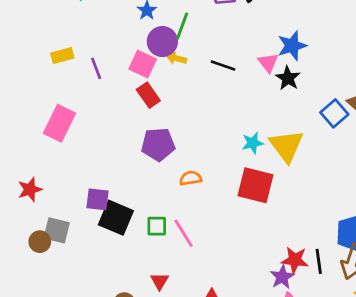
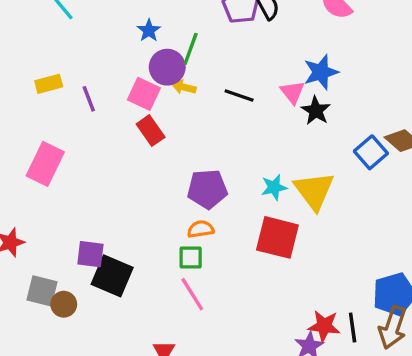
purple pentagon: (158, 144) -> (207, 189), moved
green square: (157, 226) -> (191, 257), moved
brown circle: (40, 242) -> (64, 304), moved

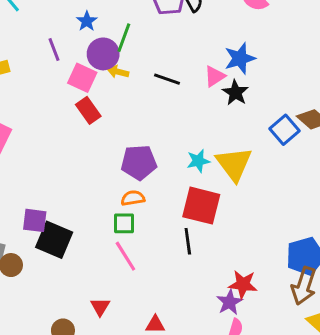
pink triangle: (292, 92) -> (215, 76), turned 35
purple line: (89, 99) -> (54, 49), moved
black line: (353, 328) -> (188, 241), moved

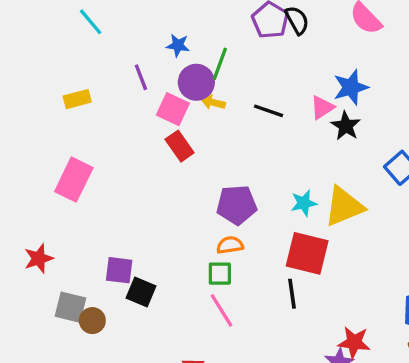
blue star: (87, 21) -> (178, 45), turned -30
yellow triangle: (234, 164) -> (344, 206), turned 45
black square: (54, 240) -> (141, 292), size x0.7

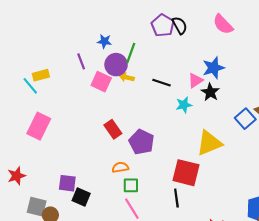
cyan line: (91, 22) -> (30, 86), moved
red rectangle: (180, 146) -> (113, 129), moved
cyan star: (304, 203) -> (184, 105), moved
purple pentagon: (237, 205) -> (141, 142), turned 30
orange semicircle: (230, 245) -> (120, 167), moved

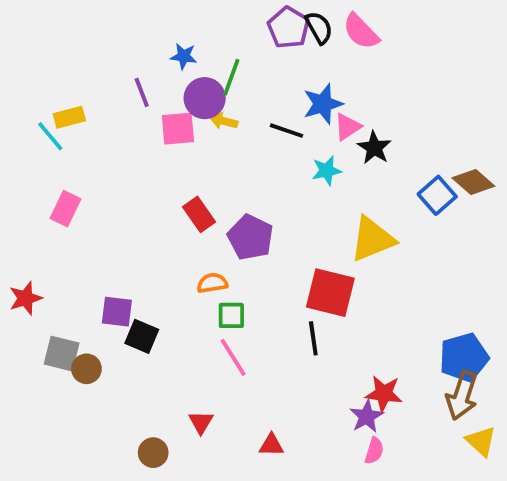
pink semicircle: (223, 24) -> (361, 31), moved
blue star: (213, 68) -> (323, 104), moved
pink square: (101, 82) -> (178, 129), turned -30
pink rectangle: (39, 126) -> (66, 209), size x0.7

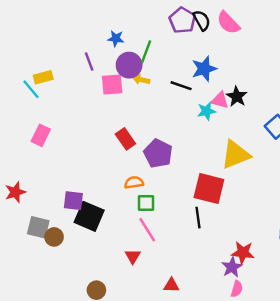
pink triangle: (348, 127) -> (220, 100), moved, turned 48
black square: (142, 336) -> (89, 216), size x1.4
red triangle: (201, 422) -> (133, 256), moved

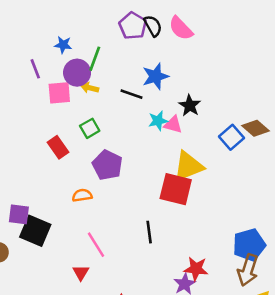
pink triangle: (220, 100) -> (173, 125), moved
red rectangle: (125, 139) -> (58, 147), moved
red square: (209, 189) -> (176, 189), moved
green square: (146, 203) -> (90, 128), moved, turned -30

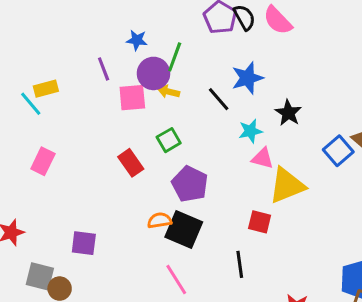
black line: (131, 94) -> (219, 99), turned 30
pink triangle: (173, 125) -> (263, 158), moved
red square: (176, 189) -> (260, 222), moved, size x0.6
black square: (35, 231) -> (184, 229), moved

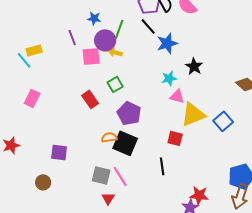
black line: (219, 99) -> (148, 26), moved
blue square: (338, 151) -> (223, 121), moved
gray square: (40, 276) -> (101, 175), moved

